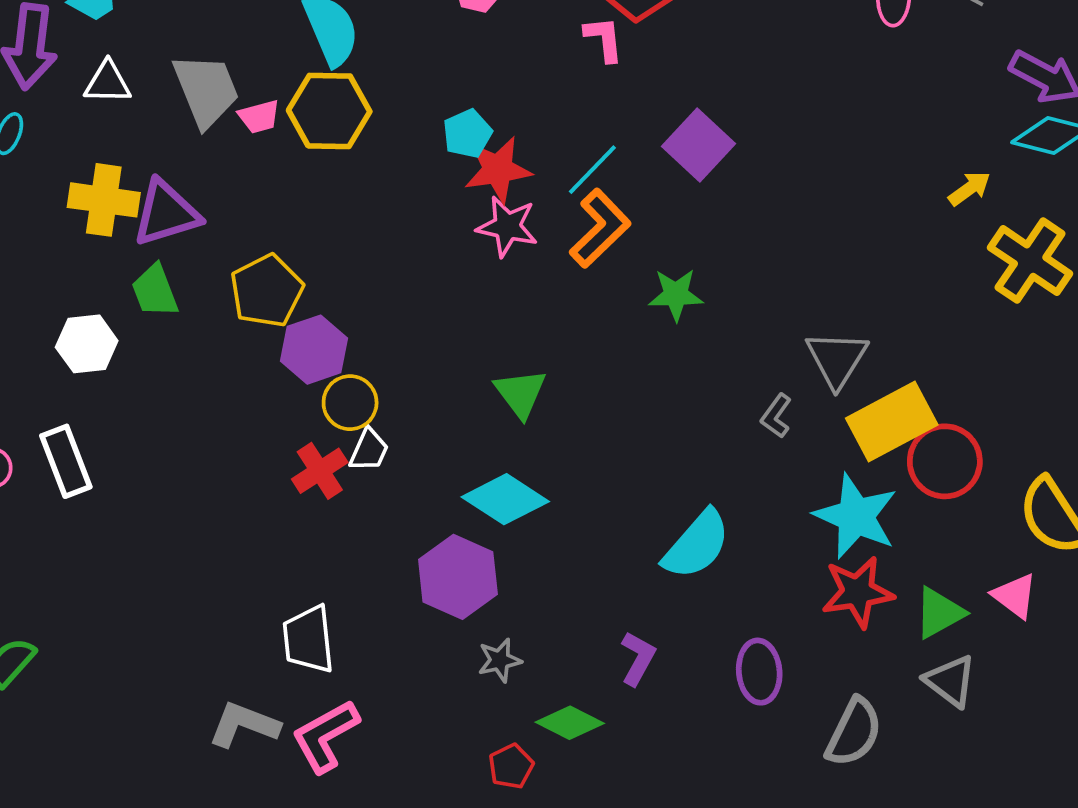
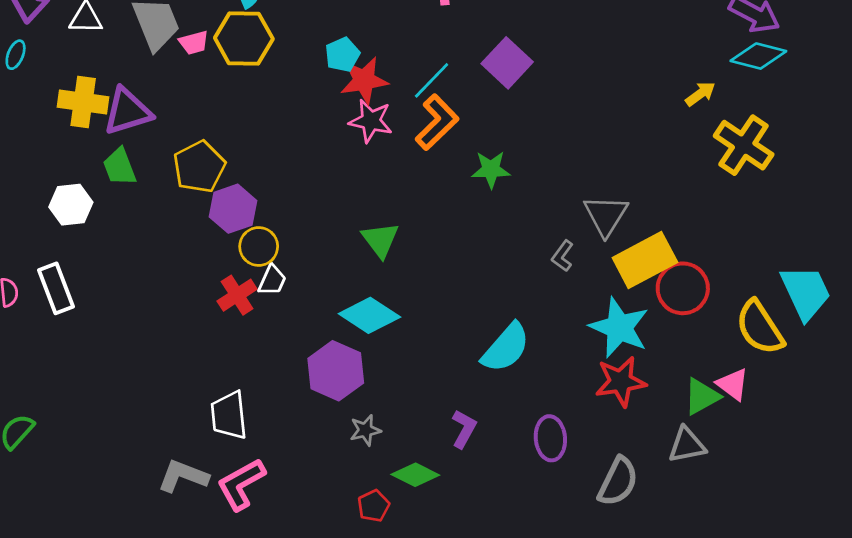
green triangle: (939, 613) -> (702, 396), moved
gray triangle: (950, 681) -> (687, 445), turned -48

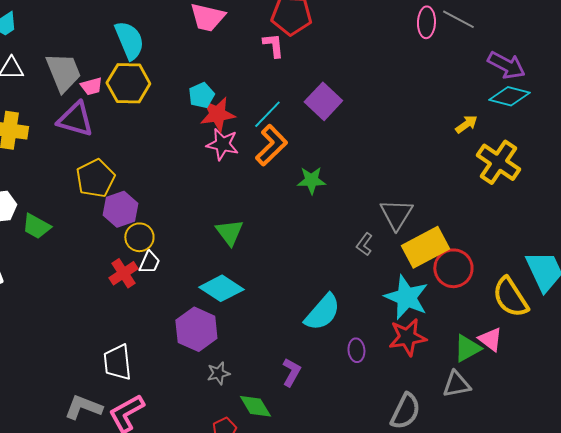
purple triangle: (128, 111) -> (75, 119), moved, turned 33
green trapezoid: (120, 167) -> (36, 226), moved, turned -40
purple ellipse: (550, 438) -> (356, 350), moved, size x0.7
green diamond: (415, 475) -> (255, 406), turned 32

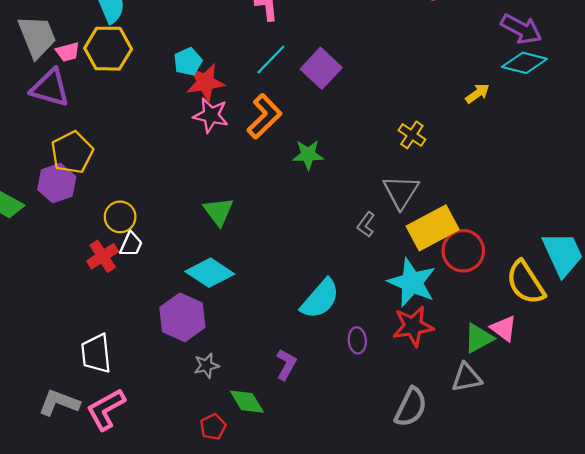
cyan line: (267, 114) -> (271, 60), moved
yellow cross: (498, 162) -> (412, 135), moved, size x0.6
purple hexagon: (120, 209) -> (57, 183), moved

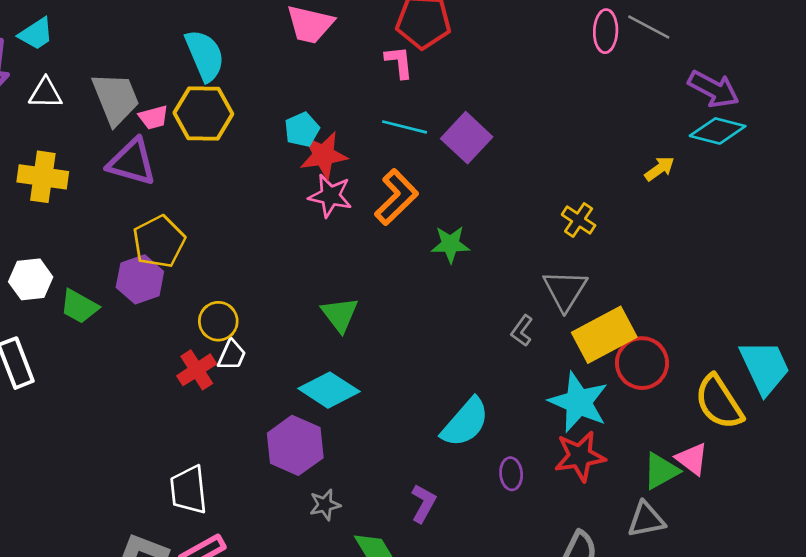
cyan line: (271, 60) -> (404, 127), turned 60

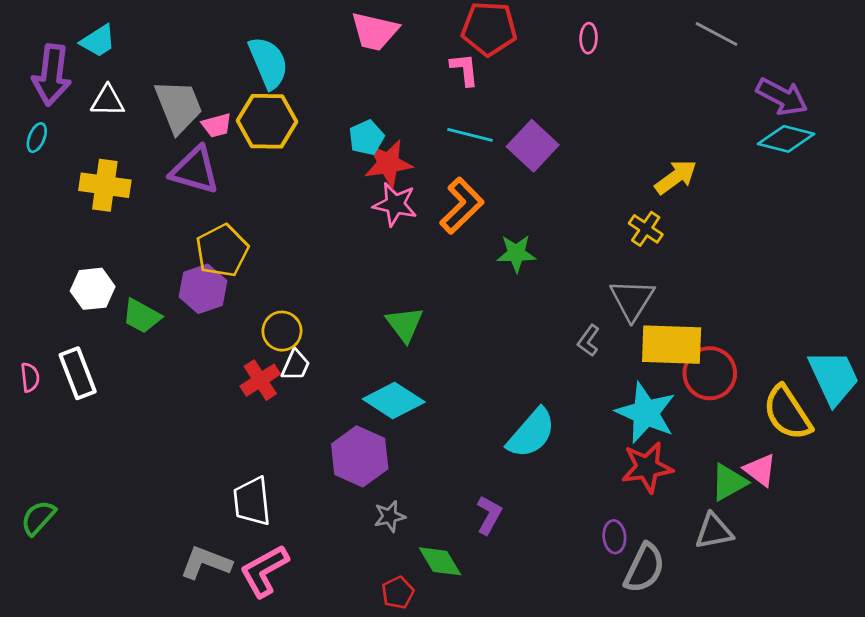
pink ellipse: (606, 31) -> (589, 38), moved, size x0.7
yellow arrow: (660, 169) -> (676, 177), moved, size x1.4
yellow rectangle: (604, 335) -> (672, 345), turned 30
purple ellipse: (511, 474) -> (614, 537), moved

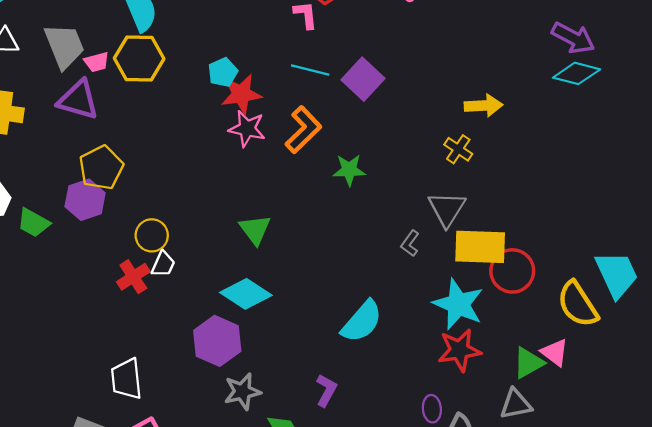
yellow arrow: (676, 177) -> (484, 106), turned 33
gray star: (390, 516) -> (242, 392), size x1.4

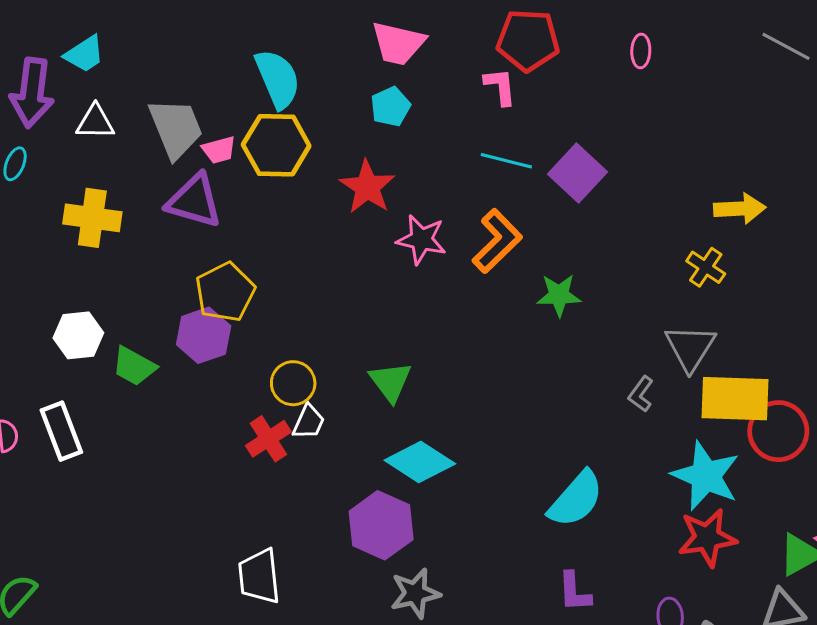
cyan pentagon: (223, 72) -> (390, 107), moved
red star: (241, 94) -> (367, 187), moved, turned -30
green triangle: (255, 230) -> (390, 382), moved
purple L-shape: (326, 390) -> (574, 592), moved, turned 148

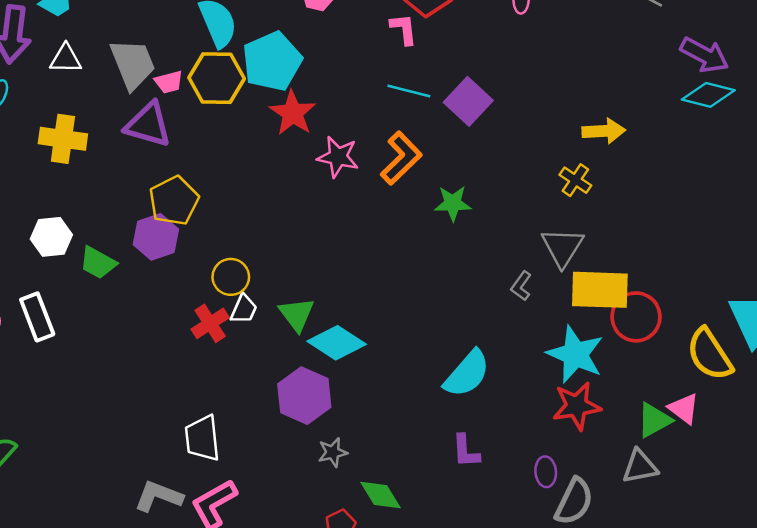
cyan pentagon: (390, 107) -> (272, 61), moved, size x1.8
green triangle: (390, 382) -> (297, 314), moved
gray star: (415, 593) -> (333, 452), size x0.7

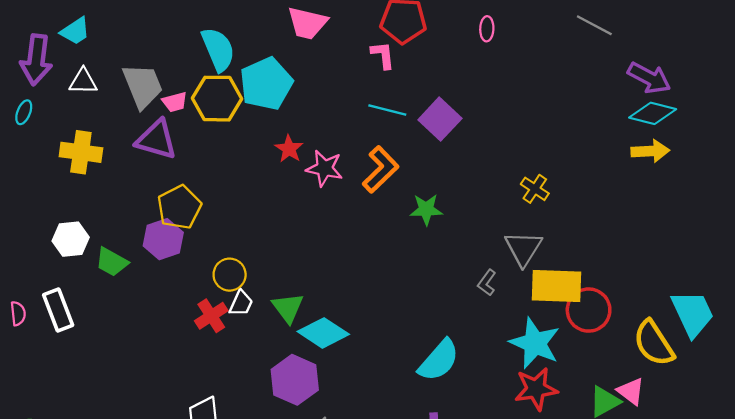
red star: (293, 113) -> (289, 149), moved, size x0.7
yellow arrow: (604, 131) -> (650, 151), moved

